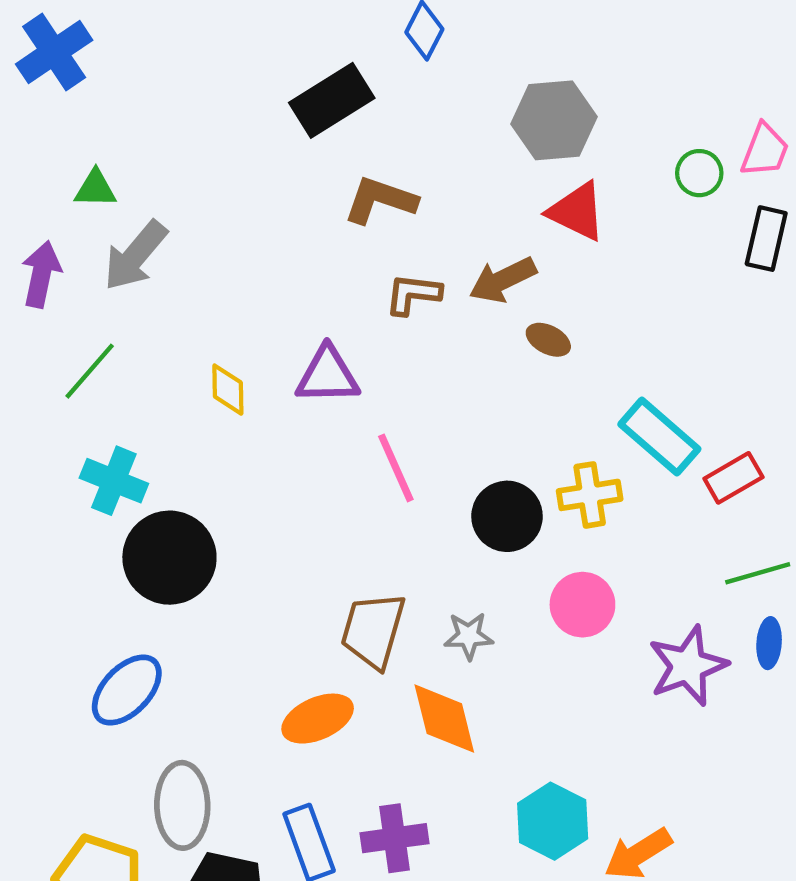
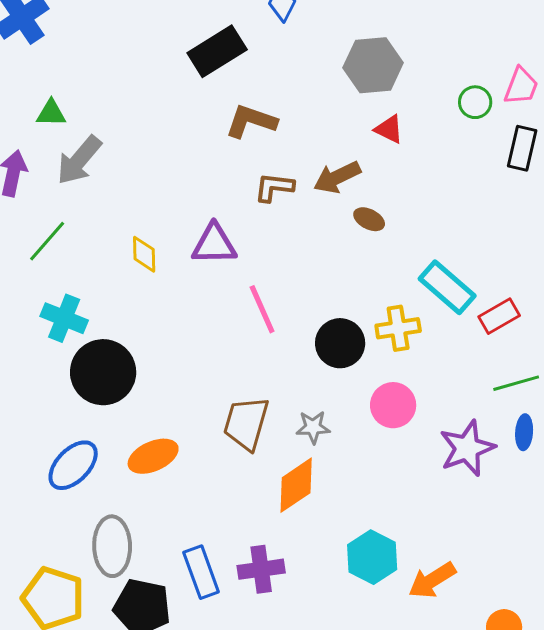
red triangle: (577, 212) -> (389, 129), size x0.7
orange ellipse: (318, 719) -> (153, 456), moved
orange diamond: (444, 719) -> (296, 485), turned 70

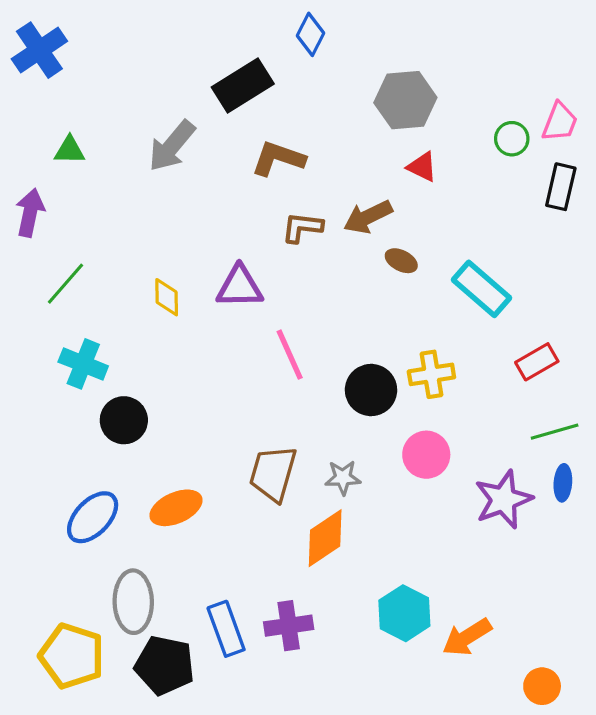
gray arrow: (79, 160) -> (172, 146), moved
cyan rectangle: (447, 287) -> (482, 289), moved
black circle: (103, 372) -> (124, 420), size x0.7

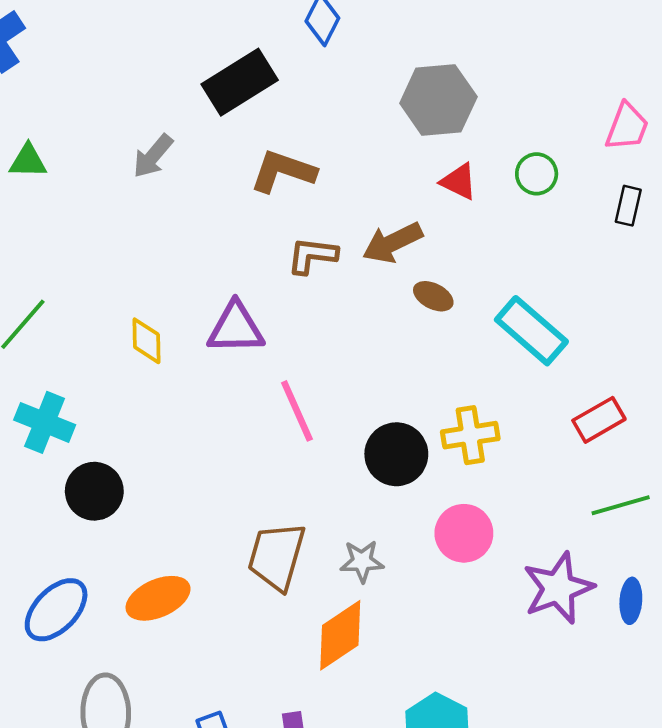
green circle: (512, 139) -> (537, 174), moved
gray arrow: (172, 146) -> (153, 156), size x0.7
black rectangle: (561, 187) -> (628, 206), size x0.7
blue ellipse: (563, 483) -> (631, 601), moved

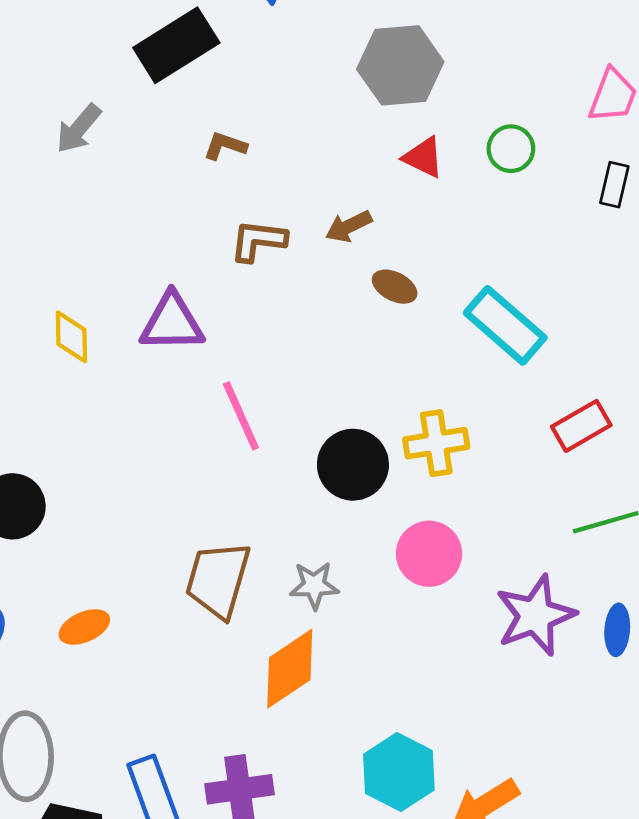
brown L-shape: (283, 171) -> (225, 146), size x0.6
brown arrow: (393, 243) -> (349, 226), size x0.7
orange ellipse: (158, 598) -> (84, 627), size x0.7

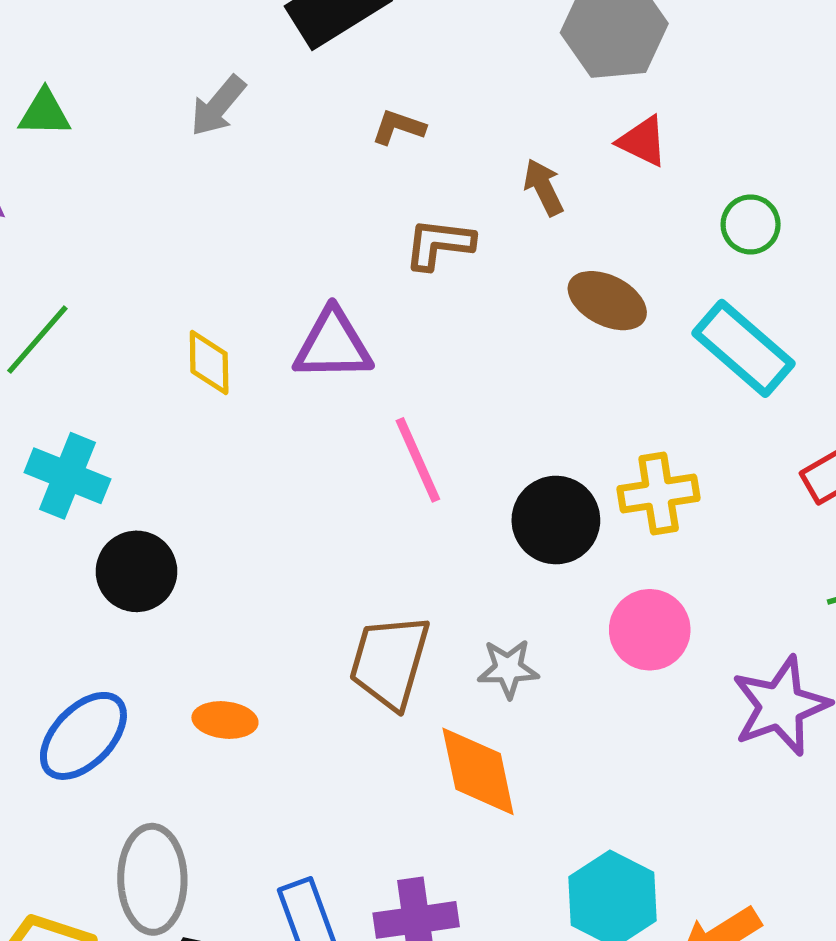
green circle: (511, 149) -> (751, 224), moved
brown arrow: (349, 226) -> (544, 187), moved, turned 90
brown ellipse: (395, 287) -> (607, 301), size x1.4
orange ellipse: (84, 627) -> (225, 720), turned 30
orange diamond: (290, 669) -> (478, 771), turned -68

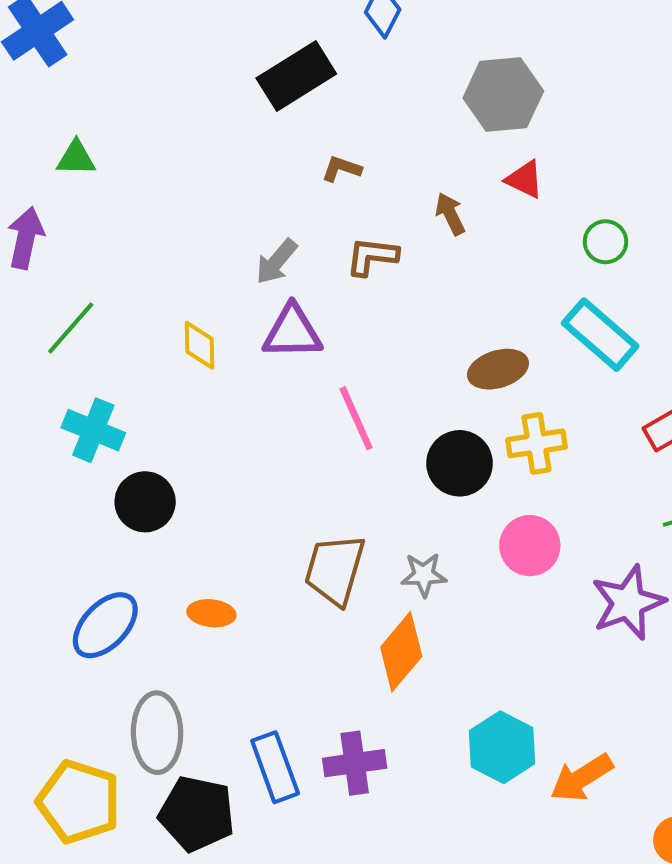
gray arrow: (218, 106) -> (276, 262), moved
brown ellipse: (607, 301) -> (498, 369), moved, turned -44
orange diamond: (478, 771) -> (401, 652), turned 52

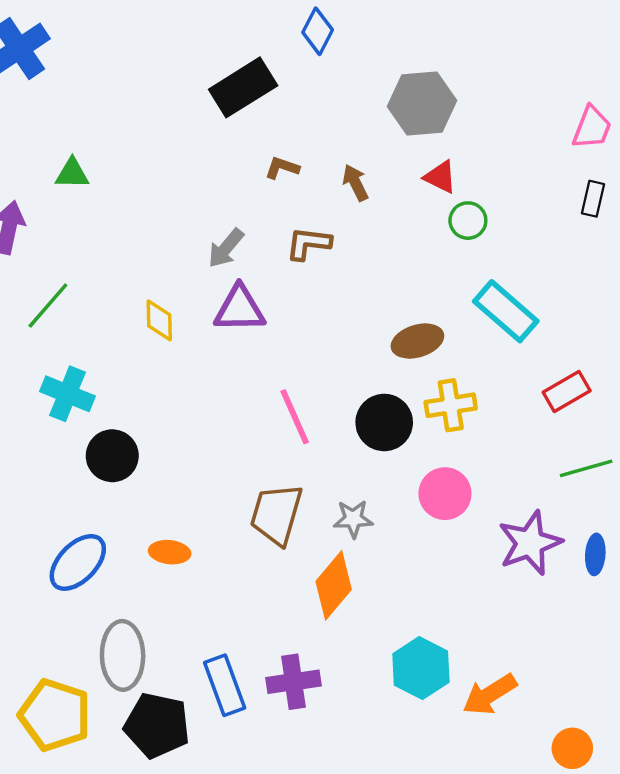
green triangle: (76, 158) -> (72, 173), moved
brown arrow: (450, 214) -> (355, 183), moved
green circle: (605, 242) -> (468, 221), moved
pink line: (356, 418) -> (295, 417), moved

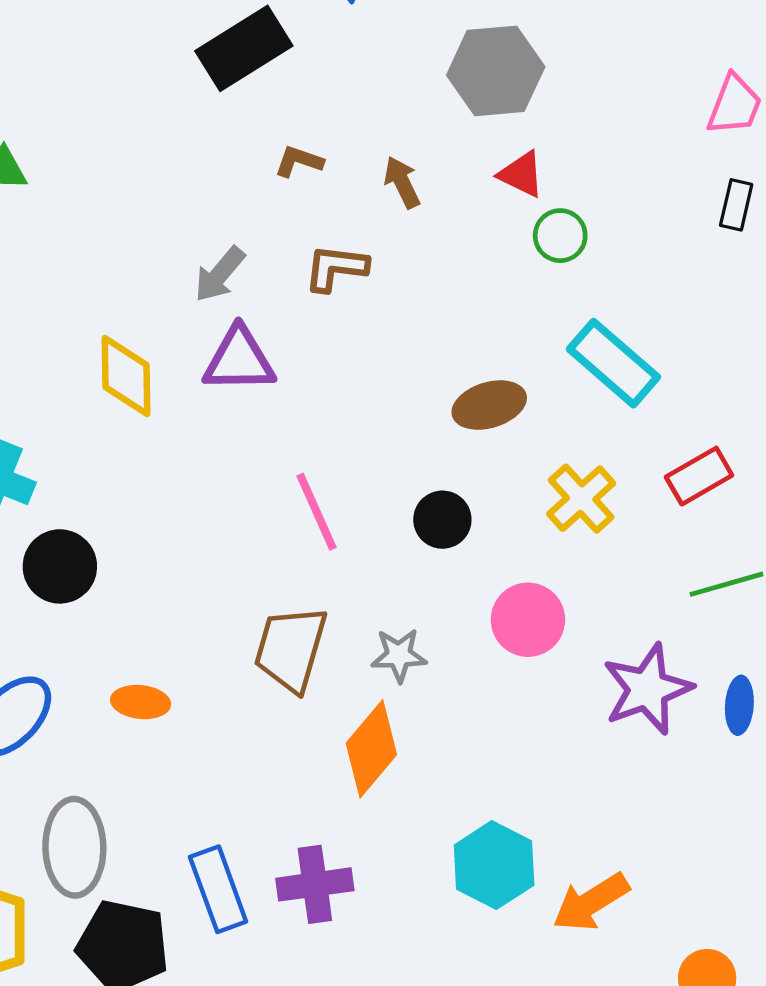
yellow diamond: (159, 320) -> (126, 376), size x1.4
yellow cross: (451, 405) -> (581, 499), moved, turned -33
black circle: (384, 422) -> (442, 520), size x0.7

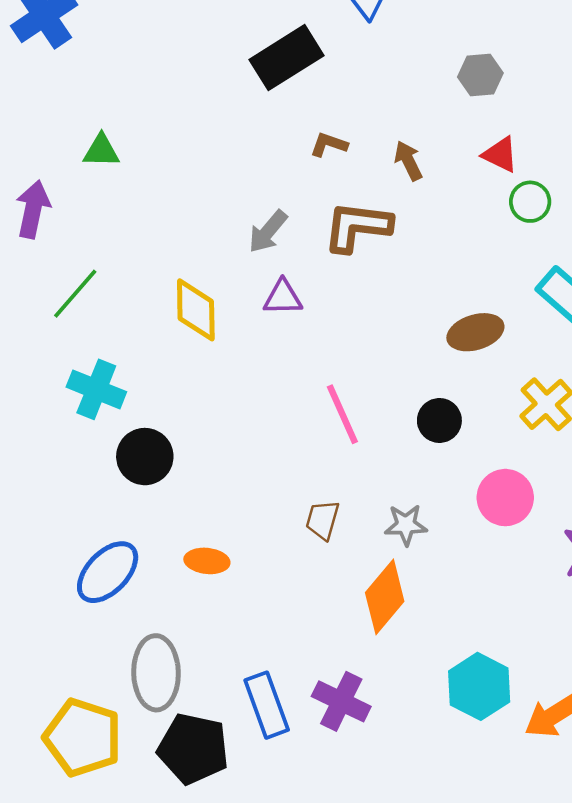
gray hexagon: (496, 71) -> (480, 75), size x0.6
brown L-shape: (336, 268) -> (357, 227), size x1.4
purple triangle: (239, 360) -> (283, 297), size x0.7
brown trapezoid: (291, 649) -> (323, 520), size x0.6
purple cross: (315, 884) -> (341, 701), turned 34

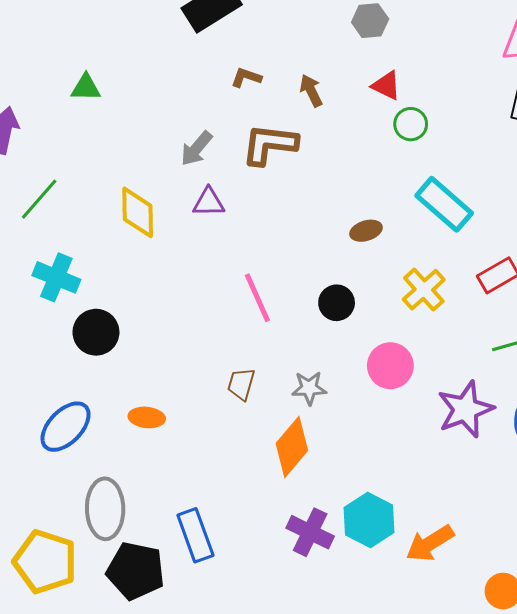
green triangle: (101, 151) -> (86, 88), moved
brown ellipse: (475, 332) -> (366, 231), size x0.7
purple cross: (341, 701) -> (310, 532), moved

